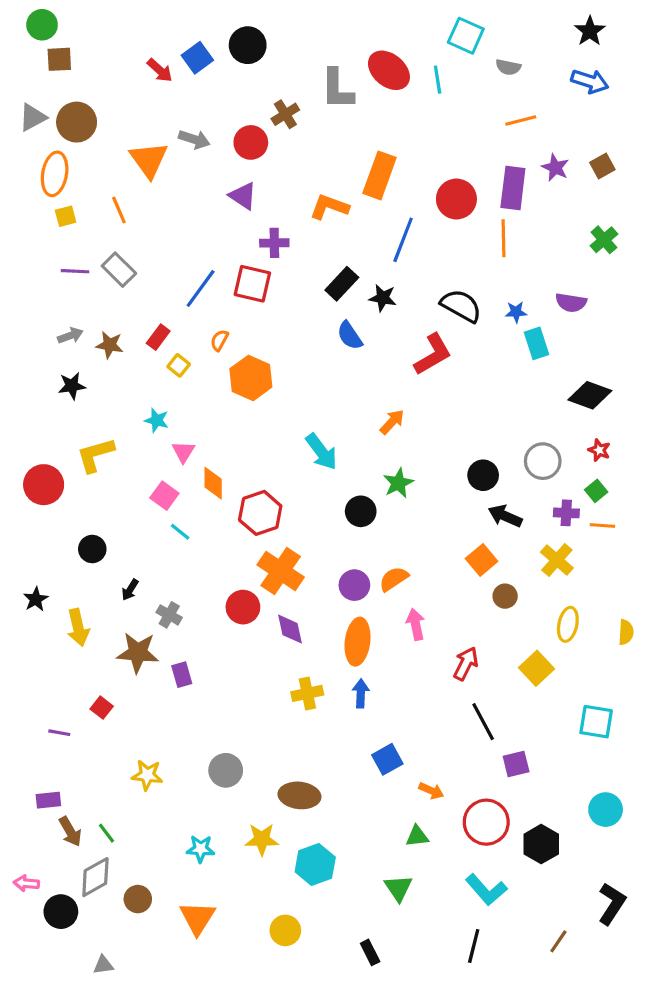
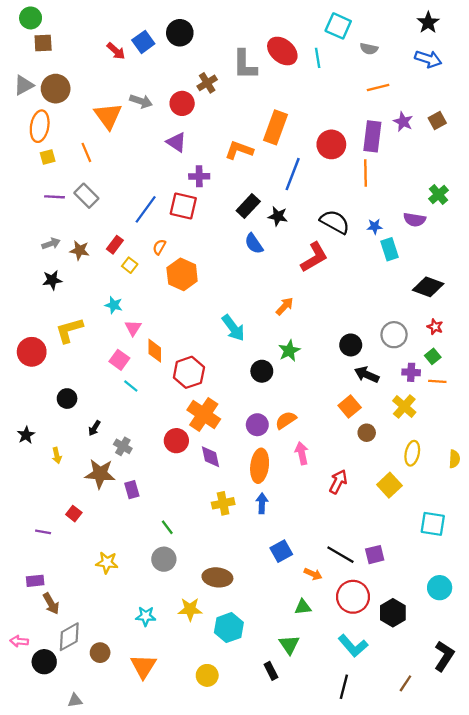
green cross: (604, 240) -> (438, 195), moved
yellow arrow: (78, 627) -> (57, 455), size x0.6
black line: (483, 722) -> (340, 555), moved, turned -32
green line: (106, 833) -> (167, 527), moved
black rectangle: (370, 952) -> (271, 671), moved

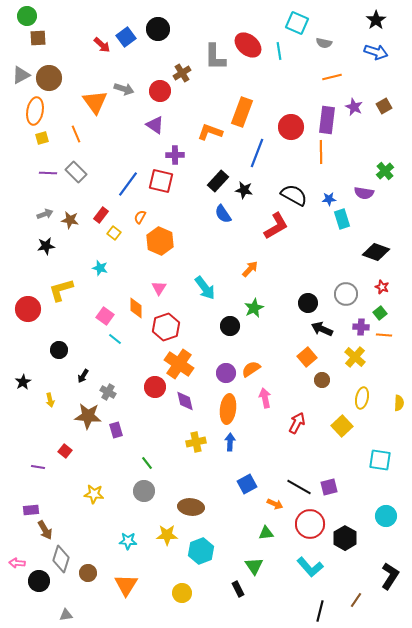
pink triangle: (133, 328) -> (159, 288), moved
gray diamond: (69, 637) -> (61, 559), turned -44
black line: (344, 687) -> (320, 611), moved

